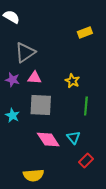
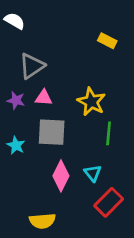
yellow rectangle: (85, 33) -> (107, 41), turned 48
yellow star: (72, 81) -> (91, 102), size x1.5
pink diamond: (48, 140) -> (61, 176), turned 60
red rectangle: (86, 161) -> (109, 202), size x1.5

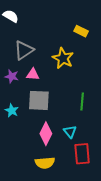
yellow star: (91, 102) -> (63, 58), moved
red rectangle: (109, 202) -> (82, 154), turned -50
yellow semicircle: (42, 221) -> (45, 163), moved

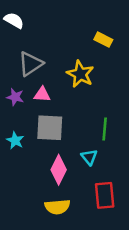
cyan triangle: (70, 132) -> (89, 157), moved

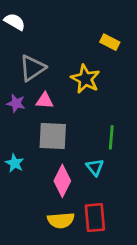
cyan star: (15, 140) -> (15, 163), moved
red rectangle: (105, 195) -> (95, 218), moved

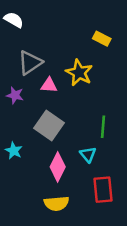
pink triangle: (45, 101) -> (49, 85), moved
gray square: (53, 136) -> (49, 125), turned 32
red rectangle: (95, 218) -> (103, 190), moved

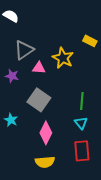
yellow rectangle: (102, 39) -> (90, 41), moved
cyan triangle: (88, 154) -> (81, 123), moved

